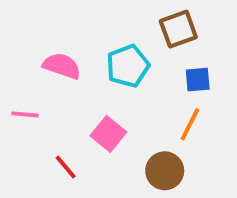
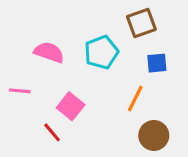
orange line: (190, 124) -> (135, 98), moved
pink square: (108, 134) -> (71, 106), moved
brown circle: (165, 171) -> (154, 135), moved

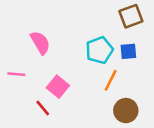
brown square: (141, 23) -> (131, 16), moved
pink semicircle: (49, 52) -> (40, 43), turned 40
cyan pentagon: (101, 52) -> (99, 50), moved

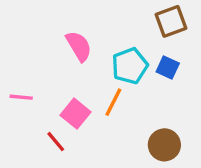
pink semicircle: (40, 43) -> (79, 46), moved
blue square: (128, 51) -> (168, 68), turned 30
orange line: (111, 80) -> (113, 102), moved

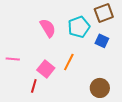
cyan pentagon: (130, 66) -> (79, 27), moved
red line: (56, 142) -> (34, 86), turned 56

